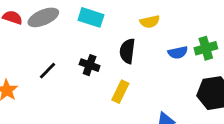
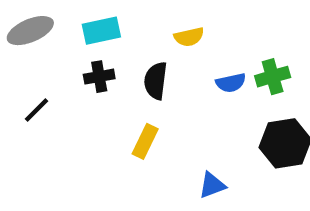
cyan rectangle: (91, 17) -> (101, 31), turned -30
black cross: (90, 65) -> (99, 77), moved, turned -30

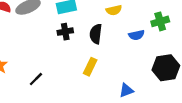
green cross: (273, 77) -> (160, 21), moved
black line: (37, 110) -> (36, 79), moved

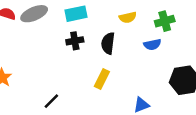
green cross: (160, 21) -> (165, 21), moved
black line: (36, 79) -> (51, 101), moved

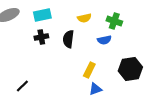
green cross: (165, 21) -> (114, 21), turned 35
yellow rectangle: (102, 79) -> (89, 70), moved

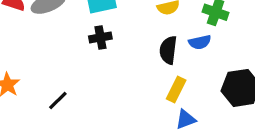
black semicircle: (68, 39) -> (168, 50), moved
black line: (22, 86) -> (58, 101), moved

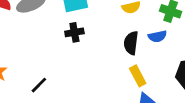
yellow rectangle: (176, 89) -> (138, 76), turned -54

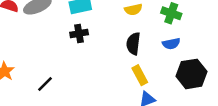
blue semicircle: (157, 36) -> (171, 44), moved

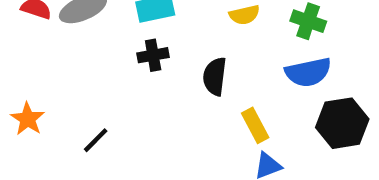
black semicircle: (133, 44) -> (215, 76), moved
blue semicircle: (171, 44) -> (308, 72), size x1.5

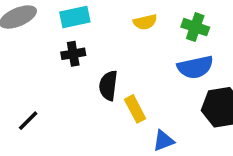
black semicircle: (215, 76) -> (108, 86), moved
yellow rectangle: (255, 125) -> (135, 109), moved

